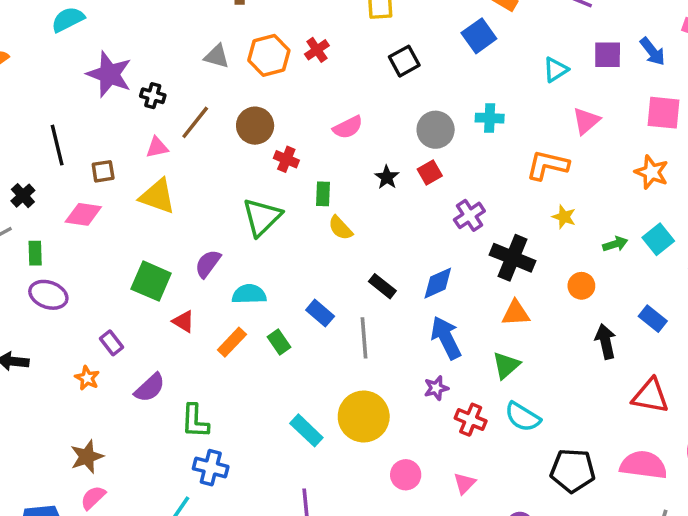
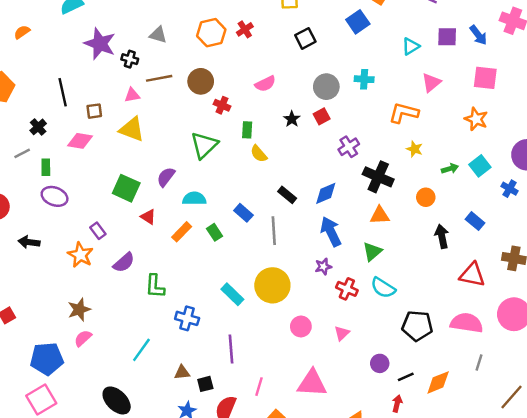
gray triangle: (217, 56) -> (158, 35), moved
brown line: (195, 122) -> (159, 78), turned 40
orange star: (87, 378) -> (80, 255), size x1.5
blue cross: (211, 468) -> (187, 318), moved

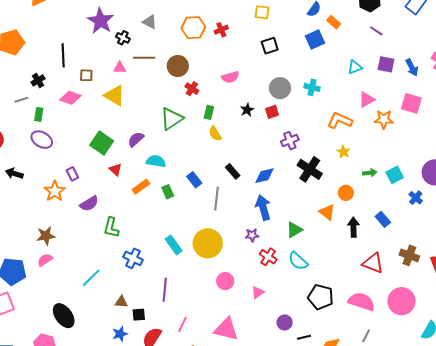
orange star: (476, 119) -> (384, 119), moved, turned -30
orange triangle: (380, 215) -> (327, 212), moved, turned 30

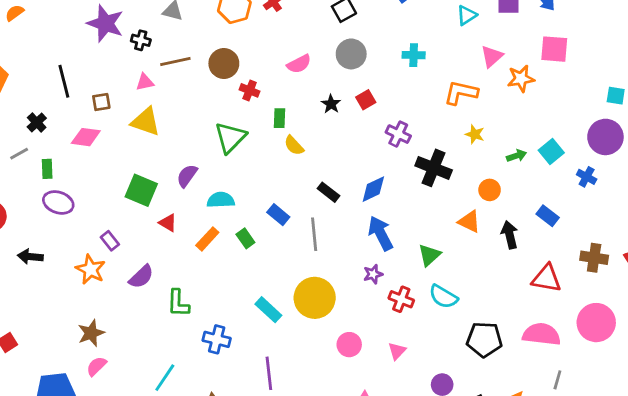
gray circle: (280, 88) -> (351, 54), moved
purple cross: (290, 141) -> (398, 134), turned -30

